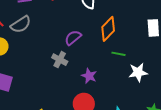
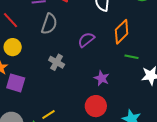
gray semicircle: (21, 24) -> (49, 24), moved, turned -40
gray cross: (60, 60) -> (57, 62), moved

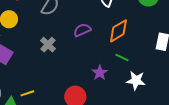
purple star: (102, 78) -> (100, 73), moved

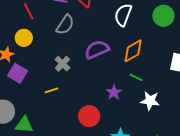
purple semicircle: (82, 30) -> (97, 50), size x1.4
yellow line: (27, 93) -> (51, 90), moved

